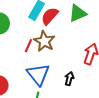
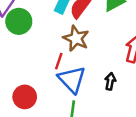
red line: (28, 46) -> (59, 61), moved

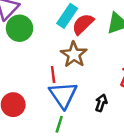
red line: (59, 61) -> (53, 74), turned -35

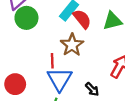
red semicircle: (83, 24) -> (82, 19), turned 90
black arrow: (101, 103) -> (92, 89), turned 112

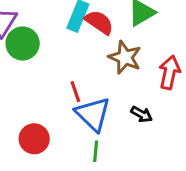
brown star: (72, 45) -> (125, 57), moved

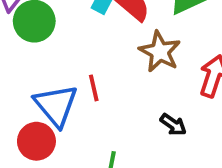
blue triangle: (93, 114) -> (56, 105), moved

